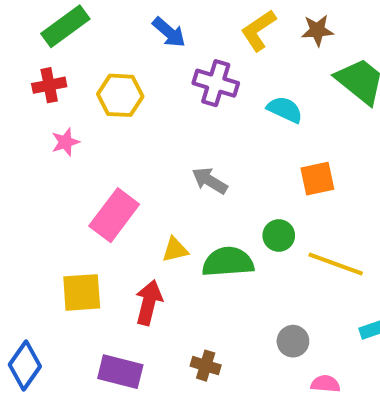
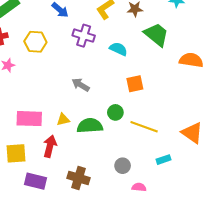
pink rectangle: (114, 215) -> (29, 119), moved, turned 55
yellow square: (82, 292) -> (16, 153), moved
brown cross: (206, 366) -> (79, 178), size x1.5

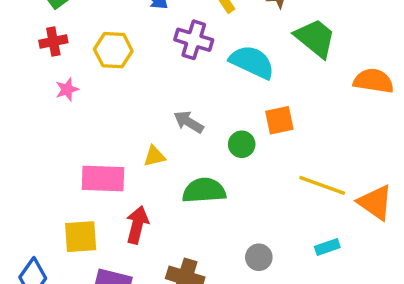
cyan semicircle: (118, 49) -> (252, 62), size x1.5
green circle: (115, 112) -> (242, 144), moved
yellow triangle: (63, 120) -> (154, 156), moved
yellow line: (144, 127) -> (322, 185), moved

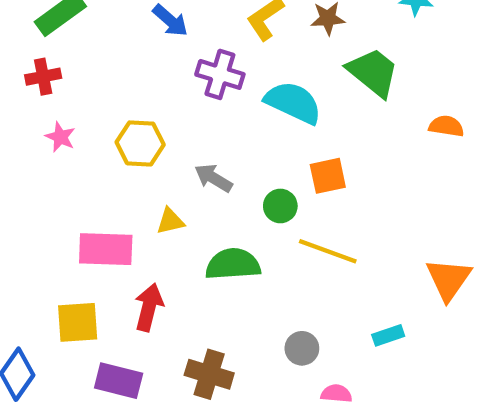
yellow hexagon: (113, 50) -> (140, 143), moved
orange semicircle: (374, 81) -> (446, 126), size x0.7
pink star: (67, 89) -> (60, 137), turned -30
yellow line: (322, 185) -> (328, 251), moved
orange triangle: (375, 202) -> (449, 279), turned 30

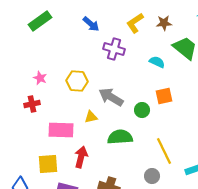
red cross: (43, 77) -> (32, 104), moved
cyan semicircle: (293, 102) -> (157, 62), moved, size x0.6
gray arrow: (213, 178) -> (111, 97), size x1.4
yellow line: (328, 251) -> (164, 151), moved, turned 44

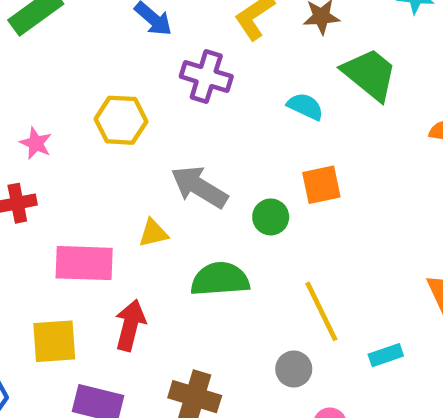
yellow hexagon: (77, 81) -> (121, 120), moved

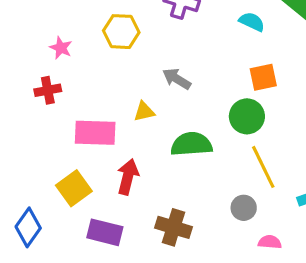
gray arrow: (199, 187) -> (177, 79), size x0.7
green circle: (271, 217) -> (247, 116), moved, size x1.4
yellow square: (54, 341) -> (74, 188), turned -32

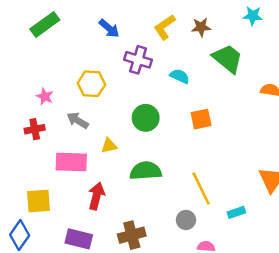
cyan semicircle: (252, 22) -> (180, 76), moved
gray arrow: (177, 79) -> (78, 120), moved
green circle: (247, 116) -> (146, 118), moved
yellow square: (74, 188) -> (38, 201), moved, turned 32
brown cross: (173, 227) -> (132, 235), turned -32

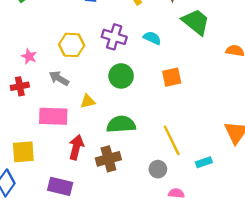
purple cross: (138, 60) -> (114, 37), moved
brown cross: (132, 235) -> (108, 159), moved

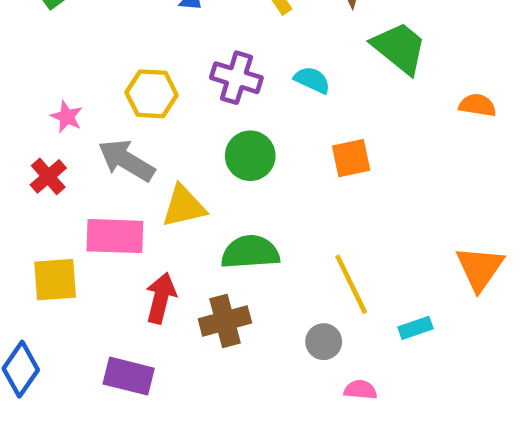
gray arrow: (59, 78) -> (126, 160), size x1.4
red cross: (20, 86) -> (48, 176), turned -30
yellow triangle: (88, 101) -> (184, 206), size x1.5
yellow square: (23, 152) -> (55, 280), moved

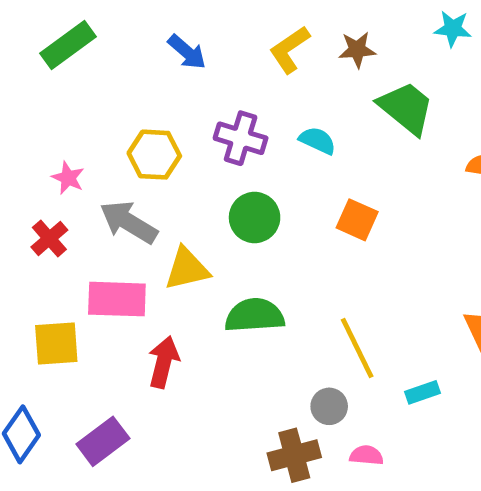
orange square: (351, 158) -> (357, 220), turned 36
brown cross: (225, 321) -> (294, 455), moved
purple rectangle: (129, 376) -> (103, 441), moved, turned -51

